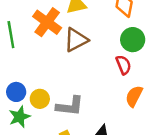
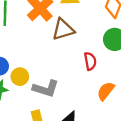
red semicircle: (123, 65) -> (90, 61), moved

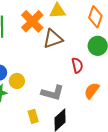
gray L-shape: (46, 89) -> (53, 93), moved

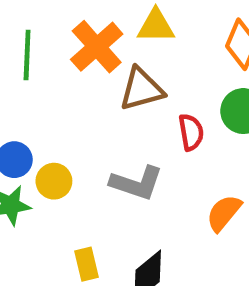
red semicircle: (77, 65) -> (191, 132), moved
gray L-shape: (53, 93) -> (137, 183), moved

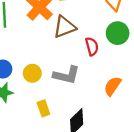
yellow circle: (54, 181) -> (32, 73), moved
yellow rectangle: (86, 264) -> (43, 108), moved

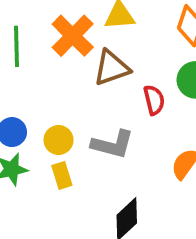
yellow rectangle: (43, 108) -> (62, 175), moved

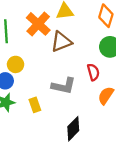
red semicircle: (154, 100) -> (93, 72), moved
yellow circle: (59, 140) -> (16, 64), moved

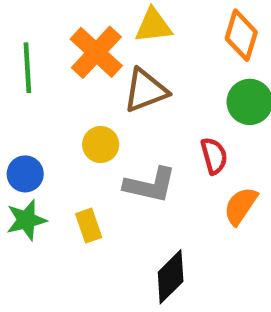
yellow circle: (16, 64) -> (101, 145), moved

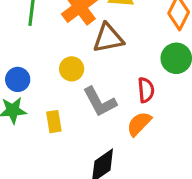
gray L-shape: (150, 185) -> (100, 102), turned 39
orange semicircle: (241, 206) -> (139, 124), moved

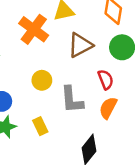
brown triangle: (108, 38) -> (80, 45), moved
gray L-shape: (100, 102) -> (72, 100), turned 40

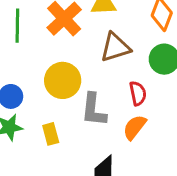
yellow circle: (42, 80) -> (63, 80), size x1.5

